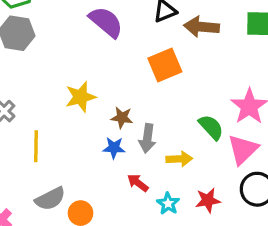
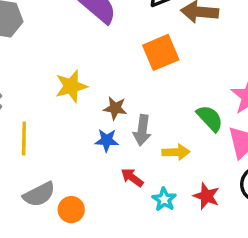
red star: (208, 200) -> (206, 196), turned 30

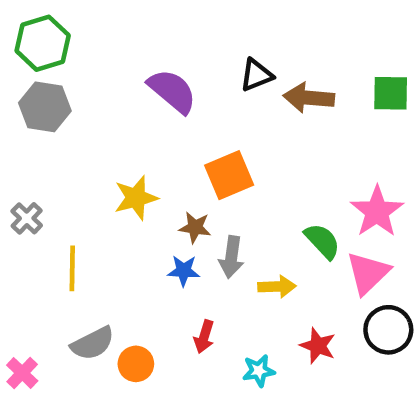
orange square: (161, 52) -> (229, 175), moved
red arrow: (132, 177) -> (204, 337), moved, turned -110
cyan star: (164, 199) -> (259, 371), moved, turned 30

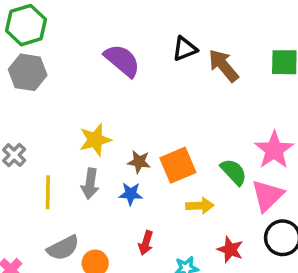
brown arrow: (309, 98) -> (223, 66), turned 45
orange square: (229, 175) -> (178, 165), moved
gray arrow: (231, 257) -> (90, 184), moved

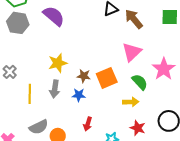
purple semicircle: (122, 60) -> (54, 16), moved
pink triangle: (267, 196) -> (132, 52), moved
yellow arrow: (200, 206) -> (131, 102), moved

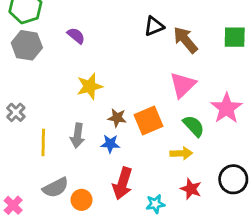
purple semicircle: (54, 16) -> (76, 36), size x0.6
yellow star: (58, 63) -> (90, 86), moved
red arrow: (88, 124) -> (123, 183), size x1.6

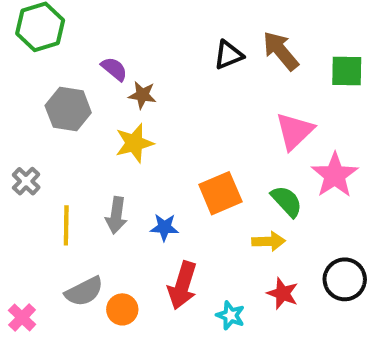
brown arrow: (185, 40) -> (281, 51), moved
gray hexagon: (27, 45) -> (68, 109), moved
pink triangle: (183, 85) -> (295, 131), moved
brown star: (117, 118) -> (142, 95), moved
cyan star: (155, 204) -> (230, 315), turned 30

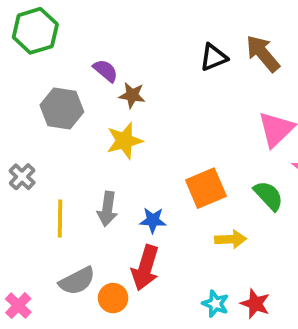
yellow arrow: (269, 241) -> (231, 239), moved
red arrow: (182, 285) -> (145, 268), moved
red star: (283, 293) -> (255, 304), moved

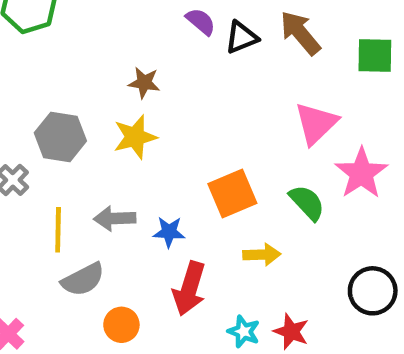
purple semicircle: (105, 71) -> (201, 22), moved
gray hexagon: (62, 108) -> (60, 137), moved
gray arrow: (107, 209) -> (115, 218), turned 80
red arrow: (145, 268) -> (189, 289), moved
gray semicircle: (77, 281) -> (83, 280), moved

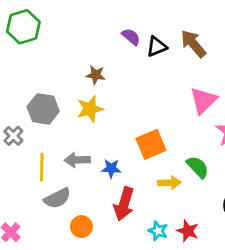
green semicircle: (307, 203) -> (198, 167), moved

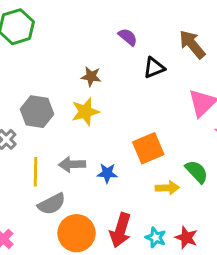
black triangle: (157, 47) -> (154, 68), moved
red arrow: (124, 204) -> (120, 230), moved
orange circle: (81, 227) -> (77, 233), size x1.6

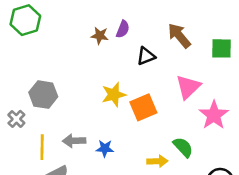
purple semicircle: (128, 37) -> (123, 29), turned 72
brown star: (91, 77) -> (100, 36), moved
yellow star: (85, 112) -> (114, 95), moved
orange square: (148, 148) -> (143, 107), moved

